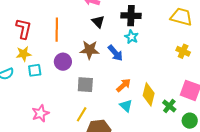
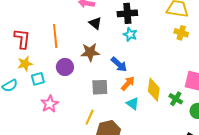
yellow cross: (183, 51) -> (181, 33), moved
blue arrow: (115, 53) -> (119, 64), moved
gray square: (85, 85) -> (100, 87), moved
pink star: (40, 113) -> (50, 104), moved

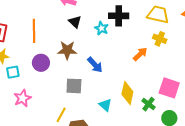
black cross: (127, 13) -> (119, 16), moved
cyan star: (130, 34) -> (101, 28), moved
orange arrow: (128, 83) -> (140, 54), moved

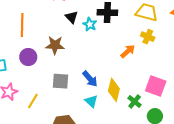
black triangle: (75, 22) -> (72, 17), moved
blue arrow: (95, 65) -> (90, 79), moved
yellow line: (61, 115) -> (33, 101), moved

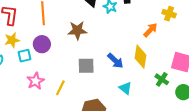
purple circle: (28, 57) -> (42, 44), moved
yellow diamond: (114, 90) -> (140, 57), moved
cyan triangle: (91, 101) -> (125, 88), moved

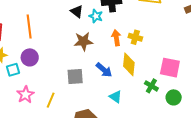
yellow cross: (169, 14) -> (135, 37), moved
brown star: (77, 30) -> (83, 41), moved
orange arrow: (150, 30) -> (116, 38), moved, turned -49

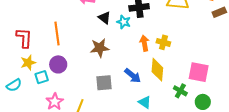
brown star: (83, 41) -> (100, 48), moved

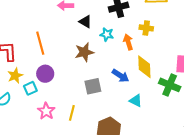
cyan star: (124, 22) -> (107, 34), moved
yellow cross: (163, 42) -> (146, 28), moved
green cross: (180, 91) -> (170, 85), size x1.5

